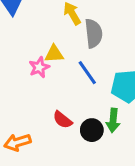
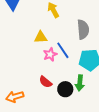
gray semicircle: (94, 33) -> (83, 29), moved
pink star: (39, 67) -> (50, 54), moved

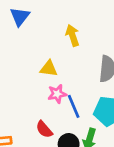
blue line: (63, 50) -> (74, 106), moved

